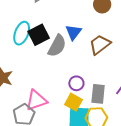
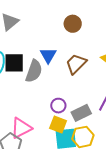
black square: (39, 35) -> (14, 63), turned 35
gray rectangle: (98, 94) -> (81, 113), turned 66

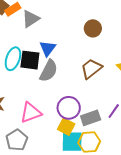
blue triangle: (48, 55) -> (48, 48), moved
purple circle: (58, 106) -> (69, 108), size x1.5
pink triangle: (21, 128) -> (31, 113), moved

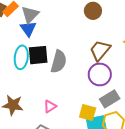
blue triangle: (48, 48) -> (28, 29), moved
purple circle: (69, 108) -> (100, 74), moved
pink triangle: (31, 113) -> (50, 106), size x0.6

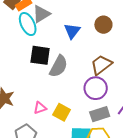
blue triangle: (28, 29) -> (72, 31), moved
cyan ellipse: (21, 57) -> (28, 24), moved, turned -45
yellow square: (88, 113) -> (62, 112), moved

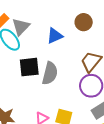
blue triangle: (72, 31) -> (55, 36), turned 42

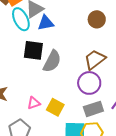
blue triangle: (55, 36) -> (46, 23), moved

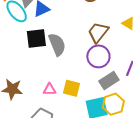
gray semicircle: (52, 61) -> (57, 45), turned -35
pink triangle: (34, 103) -> (50, 89), turned 32

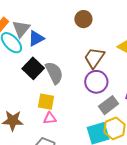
black square: (36, 39) -> (33, 68), turned -35
yellow square: (72, 88) -> (46, 102), moved

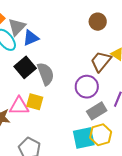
brown circle: (83, 19) -> (98, 22), moved
brown trapezoid: (94, 58) -> (101, 61), moved
pink triangle: (50, 118) -> (19, 106), moved, size x1.5

